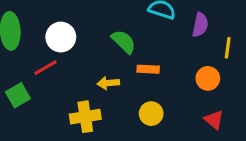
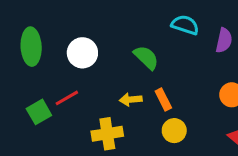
red line: (45, 68) -> (67, 98), moved
orange rectangle: (148, 69) -> (163, 99), moved, turned 60

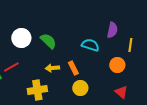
cyan semicircle: (185, 25) -> (90, 45), moved
green semicircle: (146, 57) -> (48, 41), moved

